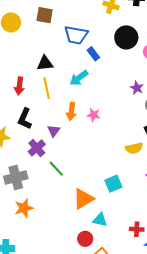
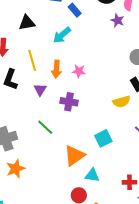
yellow line: (47, 88) -> (32, 60), moved
purple star: (137, 88) -> (117, 20), moved
purple cross: (37, 148) -> (69, 102), moved, turned -36

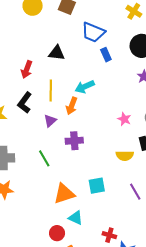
cyan arrow: (62, 35) -> (85, 87), moved
pink star: (79, 71) -> (124, 119), moved
purple cross: (69, 102) -> (74, 141), turned -30

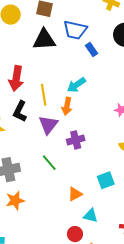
black triangle: (57, 53) -> (44, 40), moved, size x1.4
red arrow: (27, 70) -> (16, 78), size x1.4
purple triangle: (50, 121) -> (48, 125), size x1.5
orange triangle: (64, 194) -> (75, 194), size x0.7

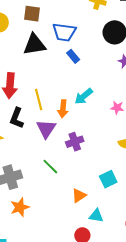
blue rectangle: (91, 50) -> (73, 56), moved
cyan arrow: (76, 85) -> (84, 96), moved

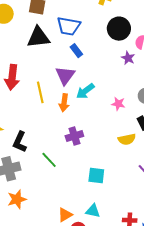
black L-shape: (17, 118) -> (20, 142), moved
purple triangle: (46, 129) -> (65, 76), moved
cyan square: (108, 179) -> (96, 176), moved, turned 30
orange triangle: (79, 196) -> (65, 215), moved

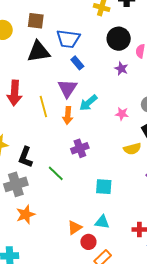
purple star: (128, 58) -> (121, 69), moved

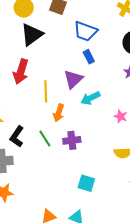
black triangle: (39, 52) -> (32, 35), moved, turned -40
orange arrow: (68, 116) -> (59, 113), moved
green line: (56, 173) -> (45, 139), moved

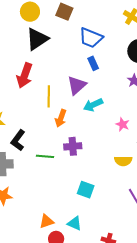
green line: (45, 139) -> (45, 156), moved, turned -54

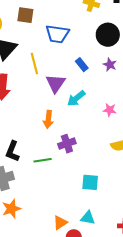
blue rectangle: (93, 63) -> (82, 65), moved
yellow line: (49, 96) -> (34, 64), moved

